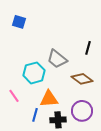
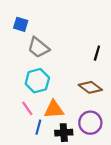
gray trapezoid: (57, 59) -> (38, 48), moved
pink line: (14, 96) -> (27, 108), moved

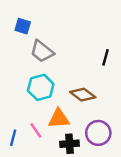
brown diamond: (90, 87) -> (83, 95), moved
pink line: (27, 108) -> (36, 131), moved
blue line: (38, 127) -> (13, 138), moved

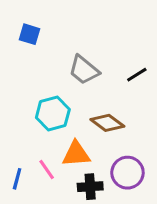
gray trapezoid: (42, 51) -> (84, 70), moved
black line: (105, 57) -> (137, 75), turned 42

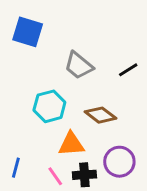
blue square: (30, 34) -> (28, 32), size x1.5
pink line: (47, 170) -> (55, 176), moved

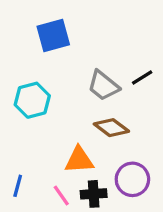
blue square: (28, 32) -> (53, 36), moved, turned -32
gray trapezoid: (79, 65) -> (103, 86), moved
cyan hexagon: (49, 106) -> (32, 100), moved

